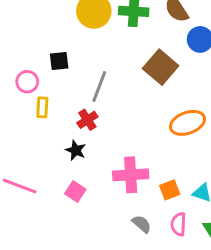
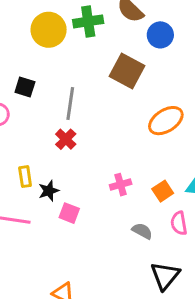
black square: (59, 61) -> (25, 87), turned 36
yellow rectangle: (42, 107) -> (25, 177), moved
black star: (76, 150) -> (49, 191), moved, turned -30
pink cross: (131, 175) -> (121, 185), size x0.6

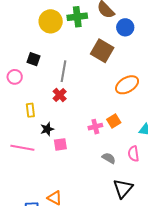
yellow rectangle: (25, 177) -> (30, 110), moved
orange square: (163, 191) -> (114, 121), moved
pink square: (69, 213) -> (60, 144), turned -32

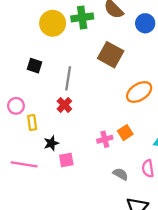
blue circle: (125, 27) -> (145, 23), moved
pink circle: (15, 77) -> (16, 106), moved

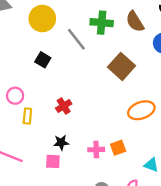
yellow circle: (53, 23) -> (42, 19), moved
gray line: (68, 78) -> (76, 39), moved, turned -60
black star: (51, 143) -> (61, 143), moved

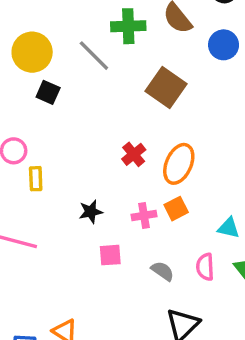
yellow circle: (42, 19) -> (32, 52), moved
red cross: (64, 106) -> (134, 154), moved
orange ellipse: (141, 110) -> (179, 164), moved, turned -40
pink square: (53, 161) -> (110, 255), moved

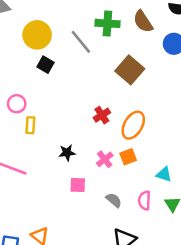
pink cross: (144, 216) -> (105, 159), turned -35

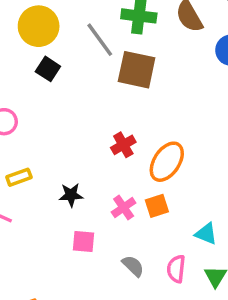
brown square: (130, 70) -> (137, 70), moved, turned -32
yellow rectangle: (30, 125) -> (19, 177), moved, turned 63

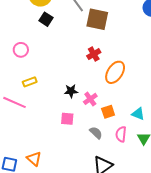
red cross: (123, 145) -> (94, 54), moved
black star: (71, 195) -> (71, 91), moved
orange square: (157, 206) -> (108, 112), moved

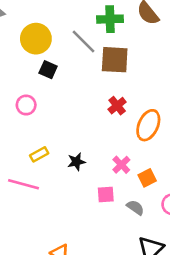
pink circle: (21, 50) -> (26, 105), moved
black star: (71, 91) -> (76, 162), moved
pink square: (67, 119) -> (106, 195), moved

